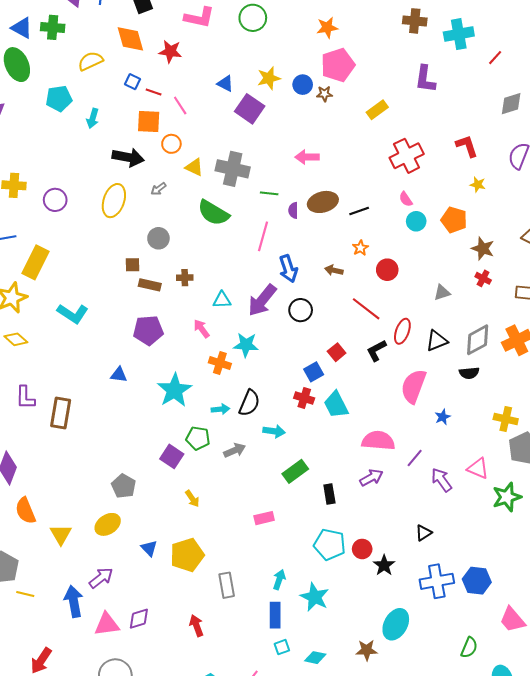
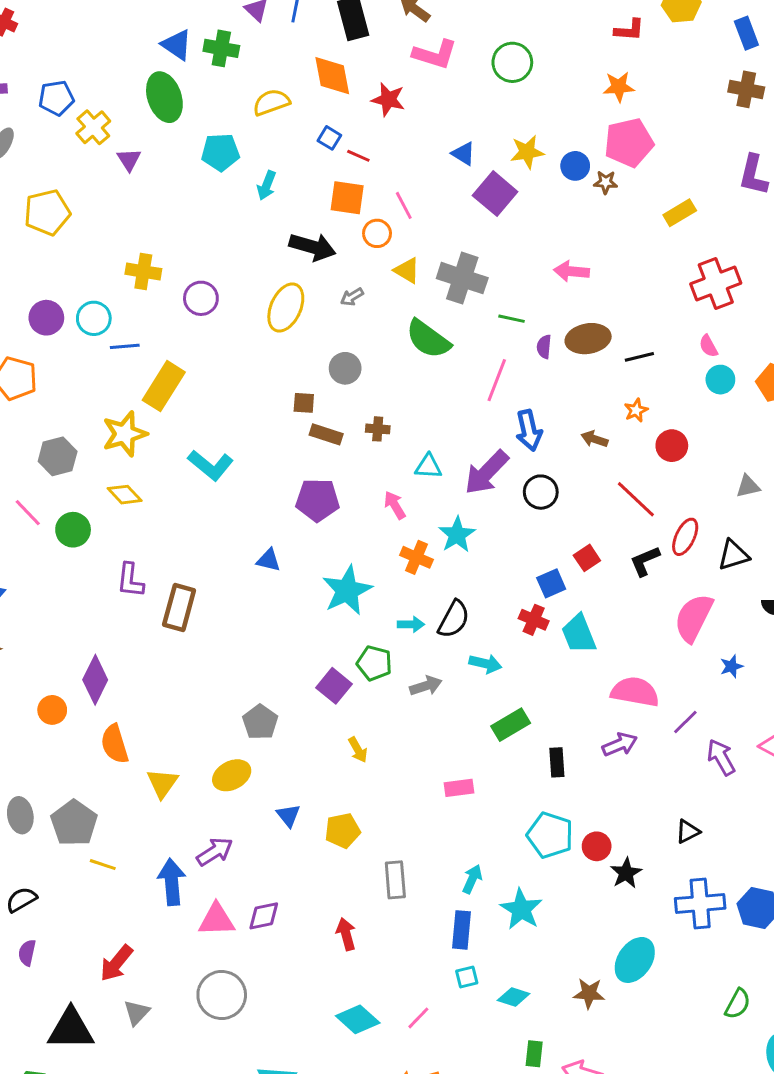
pink line: (180, 106) -> (404, 205), moved
cyan star: (246, 345) -> (457, 535), turned 30
yellow pentagon: (187, 555) -> (343, 831), size x0.7

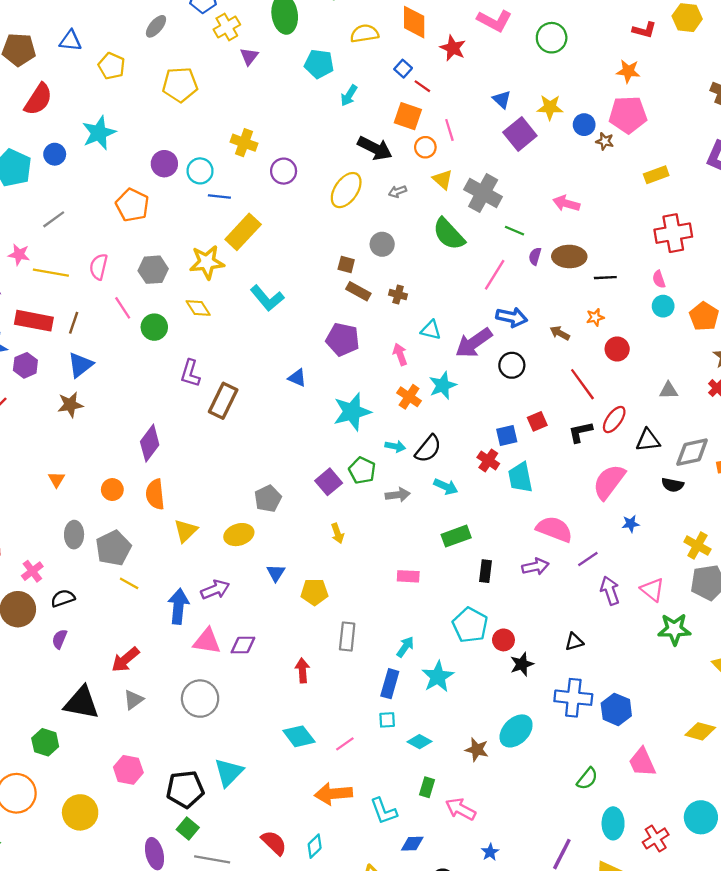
blue arrow: (529, 430) -> (512, 317), turned -76
orange circle: (52, 710) -> (112, 490), moved

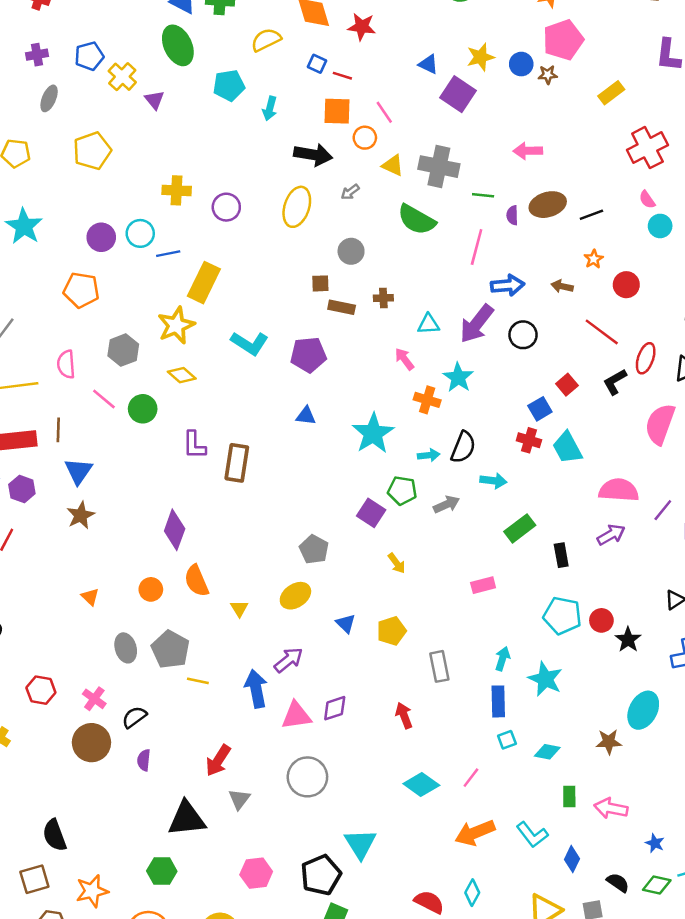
purple pentagon: (343, 339) -> (308, 355), moved
yellow triangle: (186, 531) -> (239, 608), size x0.7
blue diamond: (412, 844) -> (572, 859), turned -45

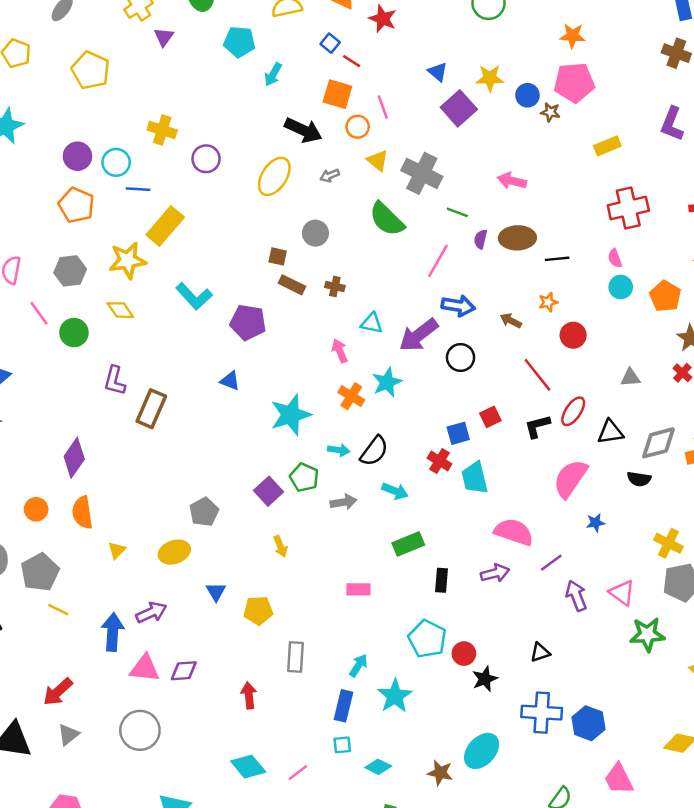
yellow pentagon: (92, 151) -> (91, 70), turned 30
orange pentagon: (81, 290) -> (76, 205), moved

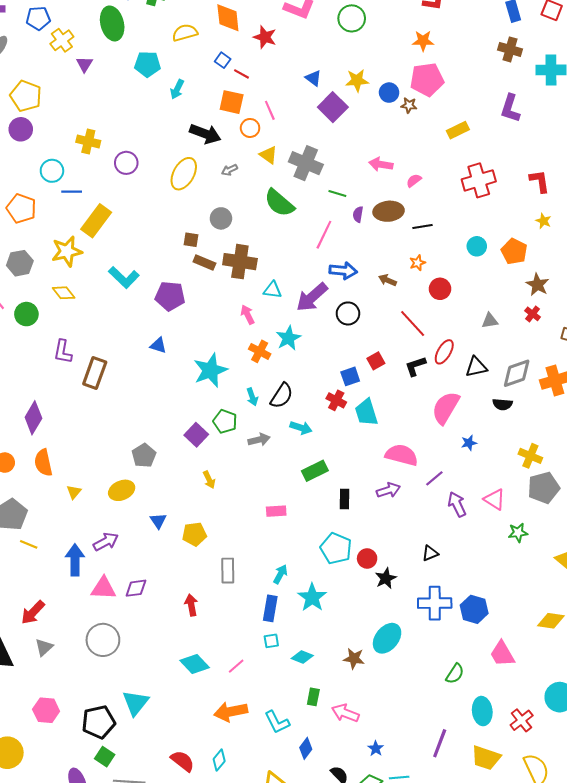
purple circle: (77, 156) -> (21, 129), moved
pink semicircle: (615, 258) -> (414, 181), moved, turned 77
brown cross: (335, 287) -> (240, 262), size x2.0
cyan arrow: (339, 450) -> (252, 397), turned 66
green star: (647, 634) -> (518, 533), size x0.7

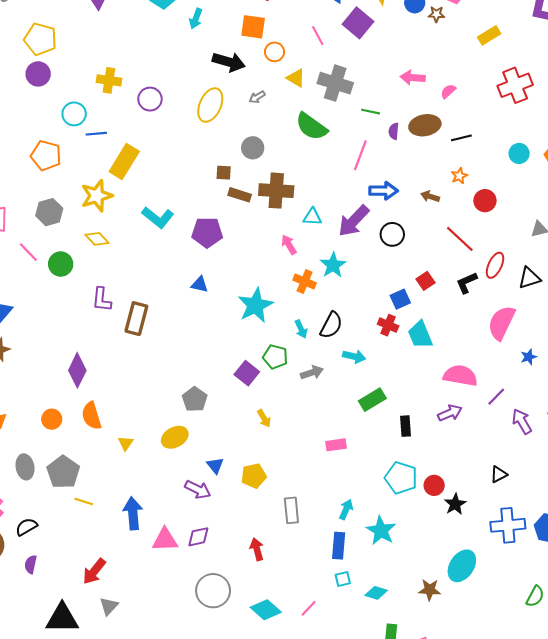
pink line: (270, 110) -> (318, 36), moved
purple arrow: (106, 542) -> (198, 490), moved, turned 60
gray circle: (103, 640) -> (213, 591), moved

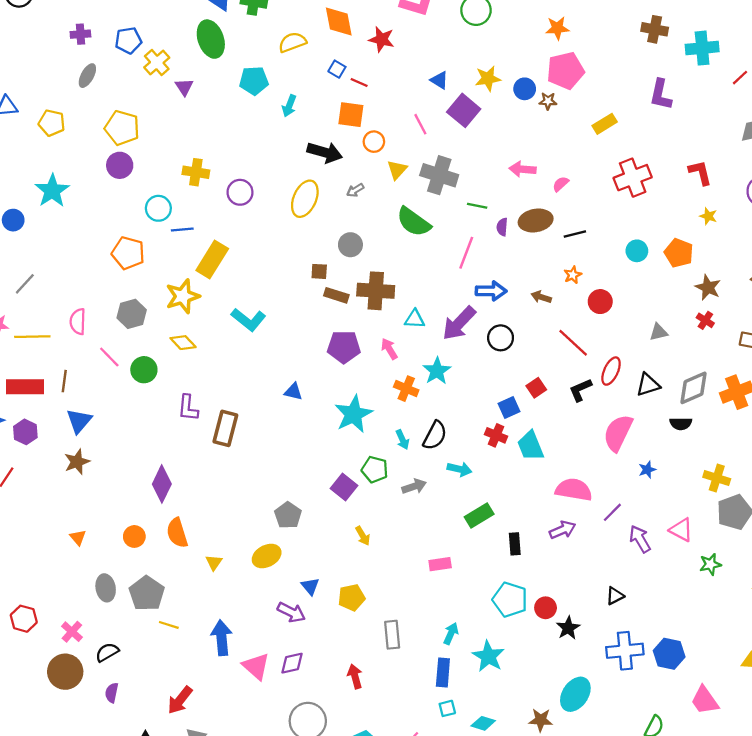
yellow triangle: (296, 78) -> (397, 170), turned 42
purple pentagon: (207, 232) -> (344, 347), moved
pink triangle: (165, 540) -> (256, 666), turned 44

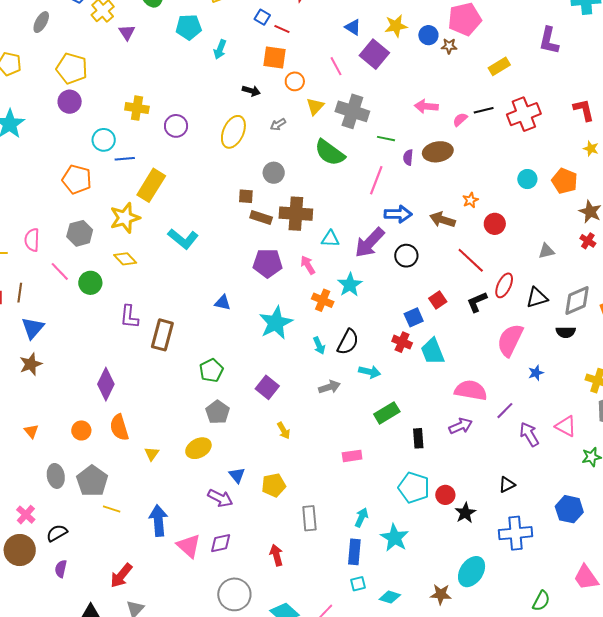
black arrow: (325, 152) -> (251, 91), size x0.6
black line: (575, 234) -> (484, 110), moved
brown arrow: (541, 297) -> (442, 220), size x1.4
green pentagon: (375, 469) -> (211, 370), moved, turned 30
blue hexagon: (669, 654) -> (569, 509), moved

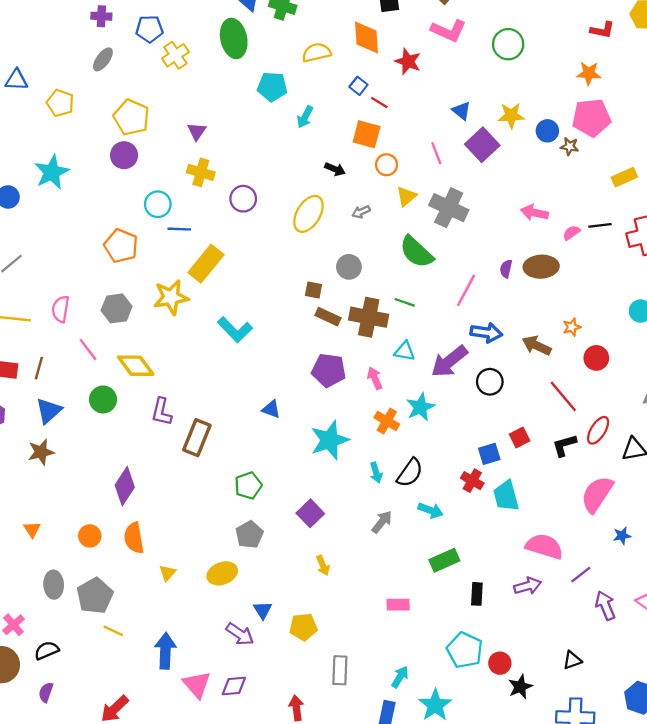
purple triangle: (127, 32) -> (197, 131), moved
green line: (386, 139) -> (405, 302), moved
yellow diamond: (125, 259) -> (136, 366), moved, size x1.4
green circle: (90, 283) -> (103, 399), moved
gray arrow: (329, 387) -> (382, 522), turned -40

